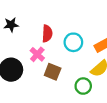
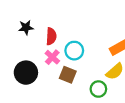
red semicircle: (47, 34) -> (51, 36), moved
cyan circle: (73, 42) -> (74, 51), moved

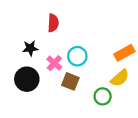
black star: (26, 28) -> (30, 48), moved
red semicircle: (51, 36) -> (53, 23), moved

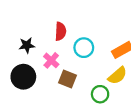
red semicircle: (53, 23) -> (61, 31), moved
cyan circle: (77, 56) -> (84, 48), moved

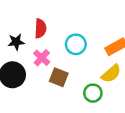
red semicircle: (61, 31) -> (40, 28), moved

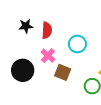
black star: (16, 42) -> (26, 26), moved

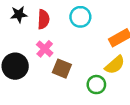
cyan circle: (77, 44) -> (80, 17), moved

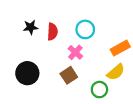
pink cross: (45, 49) -> (75, 52), moved
brown square: (62, 69) -> (69, 75), turned 35

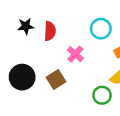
cyan circle: (85, 29) -> (101, 29), moved
brown square: (69, 75) -> (56, 79), moved

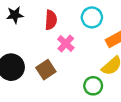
red semicircle: (50, 31) -> (51, 20), moved

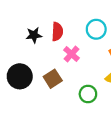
black star: (15, 15) -> (34, 35), moved
green circle: (93, 86) -> (88, 94), moved

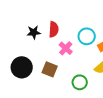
cyan circle: (96, 29) -> (87, 36), moved
brown square: (53, 79) -> (50, 69), turned -35

